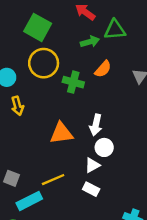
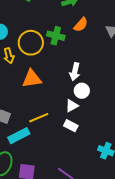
yellow circle: (44, 63) -> (31, 43), moved
orange triangle: (61, 133) -> (32, 79), moved

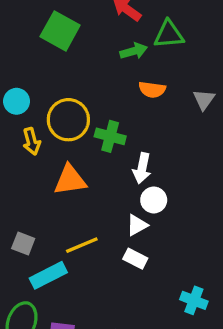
orange semicircle: (81, 25) -> (152, 90), turned 56
green cross: (56, 36) -> (110, 136), moved

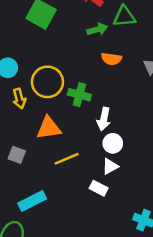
white triangle: (137, 225) -> (110, 166), moved
gray square: (23, 243) -> (17, 155), moved
yellow line: (82, 245) -> (67, 159), moved

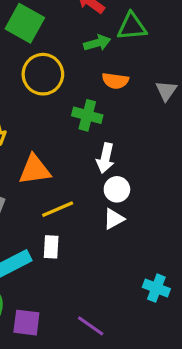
yellow circle: (47, 82) -> (43, 74), moved
green cross: (79, 95) -> (87, 115), moved
white rectangle: (99, 188) -> (51, 247), moved, turned 66

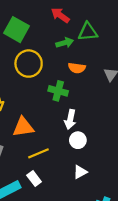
white triangle: (114, 219) -> (80, 172), moved
white rectangle: (51, 247) -> (34, 179), turned -40

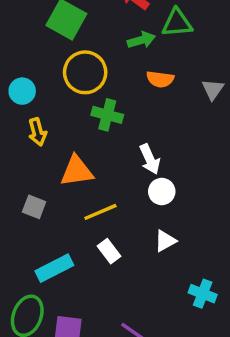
green cross: (58, 91) -> (107, 115), moved
white arrow: (70, 119) -> (150, 159), turned -36
white rectangle: (34, 179) -> (109, 251), moved

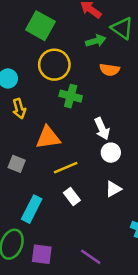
green triangle: (177, 23) -> (122, 28), turned 40
cyan rectangle: (54, 268) -> (32, 209), turned -36

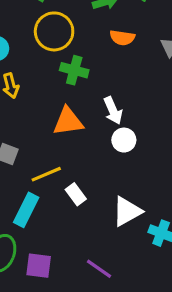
orange triangle: (48, 137) -> (68, 121), moved
yellow line: (66, 168) -> (46, 174), moved
white triangle: (113, 189) -> (127, 211), moved, size x1.5

